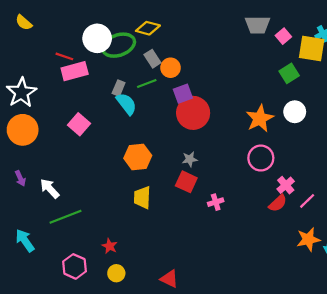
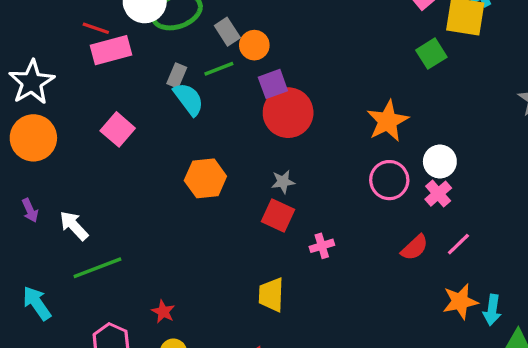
white circle: (295, 112) -> (440, 162), moved
pink cross: (286, 185) -> (438, 194), moved
yellow trapezoid: (142, 198) -> (271, 295), moved

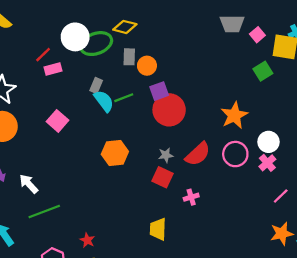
red line: (96, 28) -> (43, 55), turned -63
gray rectangle: (227, 32) -> (129, 57), turned 35
pink rectangle: (111, 50) -> (53, 69), size x0.7
green line: (219, 69) -> (124, 98), moved
red semicircle: (415, 248) -> (198, 154), moved, size x1.4

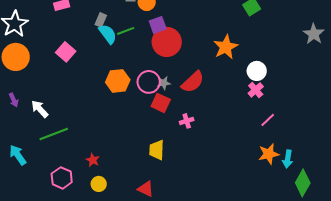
pink circle: (235, 154) -> (149, 82), moved

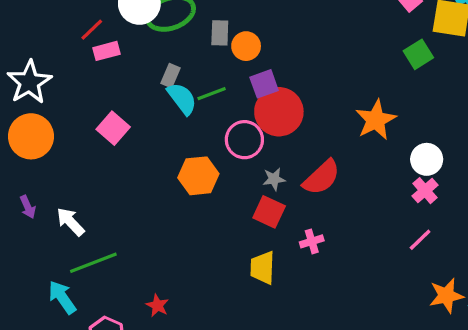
pink circle: (149, 82) -> (244, 140), moved
pink line: (268, 120) -> (420, 240), moved
yellow trapezoid: (157, 150) -> (262, 268), moved
cyan arrow: (18, 155) -> (62, 297), moved

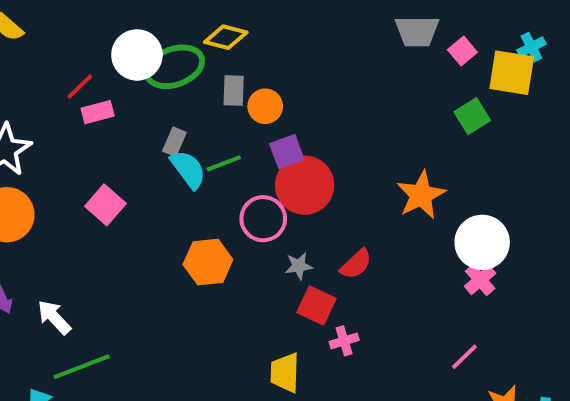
white circle: (427, 159) -> (482, 242), size x1.4
red semicircle: (322, 177) -> (356, 264), size x0.7
red square: (269, 212) -> (316, 305), moved
pink line: (420, 240) -> (464, 357), moved

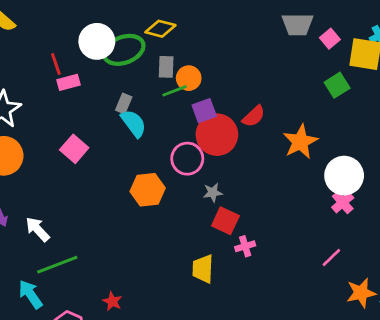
red line: (80, 87) -> (56, 64), turned -65
green line: (224, 163) -> (175, 91), moved
red semicircle: (356, 264) -> (254, 116), moved

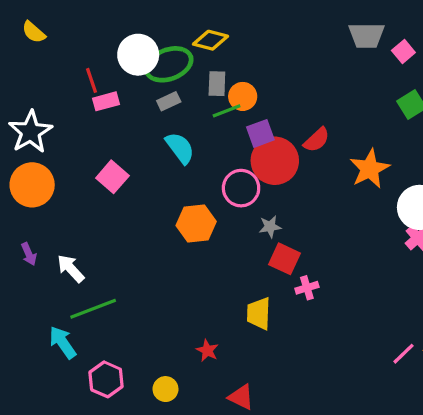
gray rectangle: (124, 104) -> (169, 101), moved, turned 42
pink line: (331, 258) -> (403, 354), moved
red star: (112, 301) -> (207, 350), moved

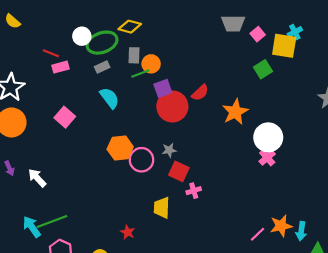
white circle: (138, 55) -> (82, 36), size x0.7
red line: (92, 80) -> (51, 53), turned -49
pink circle: (241, 188) -> (141, 160), moved
green line: (93, 309) -> (52, 222), moved

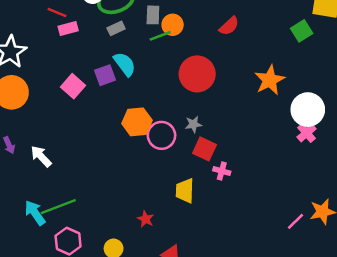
purple square: (163, 88) -> (105, 75), moved
red semicircle: (200, 93) -> (229, 26), moved
pink cross: (194, 191) -> (222, 171), turned 32

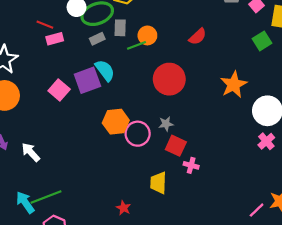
gray rectangle: (153, 15) -> (120, 28), moved
purple square: (105, 75) -> (87, 80), size x1.4
pink cross: (307, 133) -> (266, 141), moved

